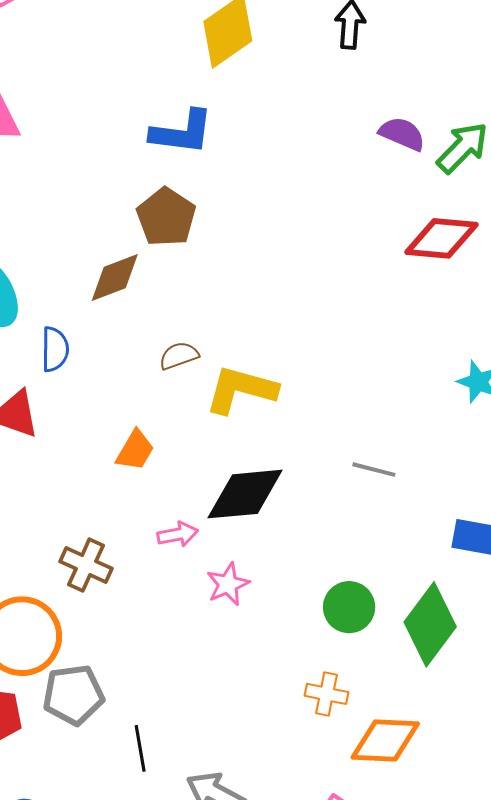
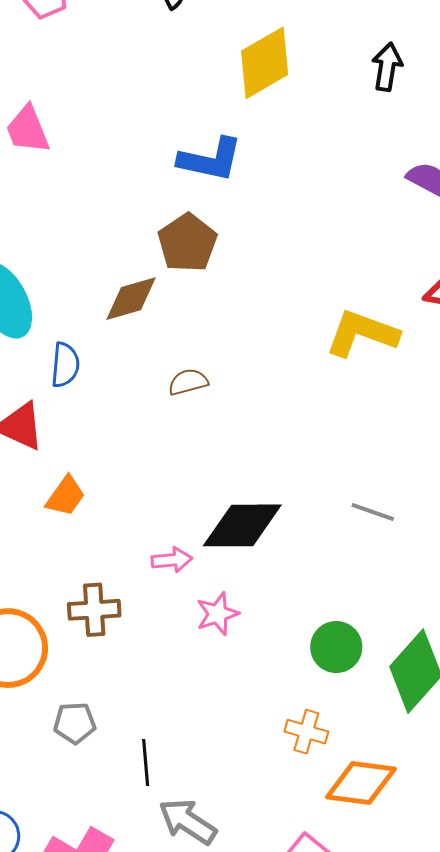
yellow L-shape: (241, 390) -> (362, 333), moved
orange trapezoid: (135, 450) -> (66, 496), moved
brown cross: (86, 565) -> (94, 610), moved, turned -33
gray pentagon: (73, 695) -> (75, 723), moved, size x0.7
black line: (140, 748) -> (146, 762), moved

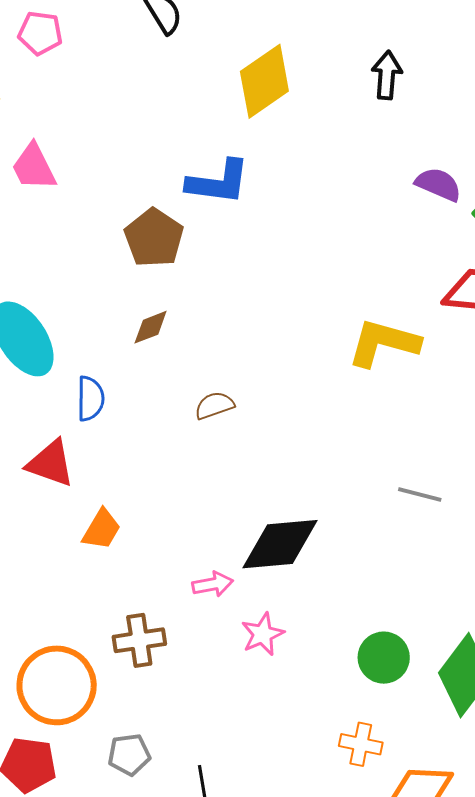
brown pentagon: (187, 243) -> (154, 238), moved
brown diamond: (131, 299) -> (151, 327), size x0.7
gray line: (373, 512) -> (420, 494), moved

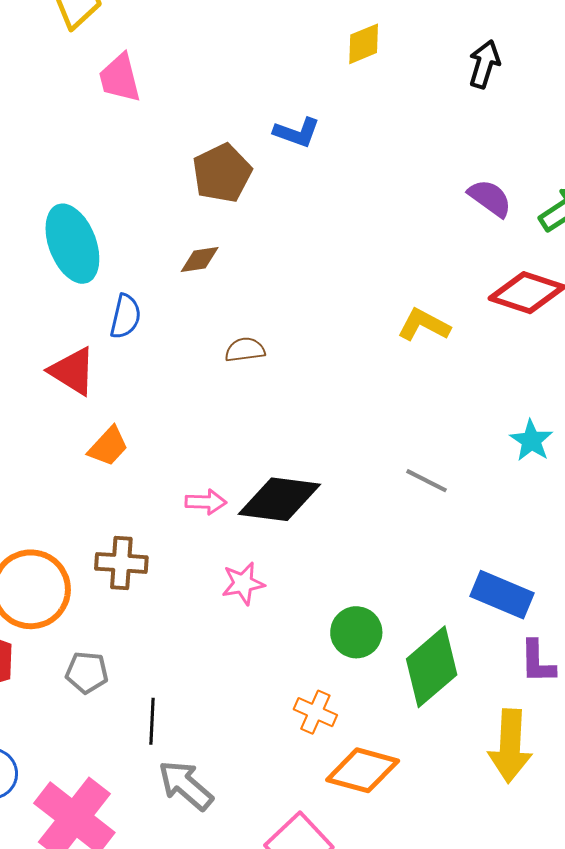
yellow diamond: (264, 81) -> (364, 44), size x0.6
blue L-shape: (218, 182) -> (297, 132), size x0.7
purple semicircle: (438, 184) -> (490, 198), moved
yellow L-shape: (384, 343) -> (424, 325), size x0.7
pink arrow: (213, 584) -> (206, 502), moved

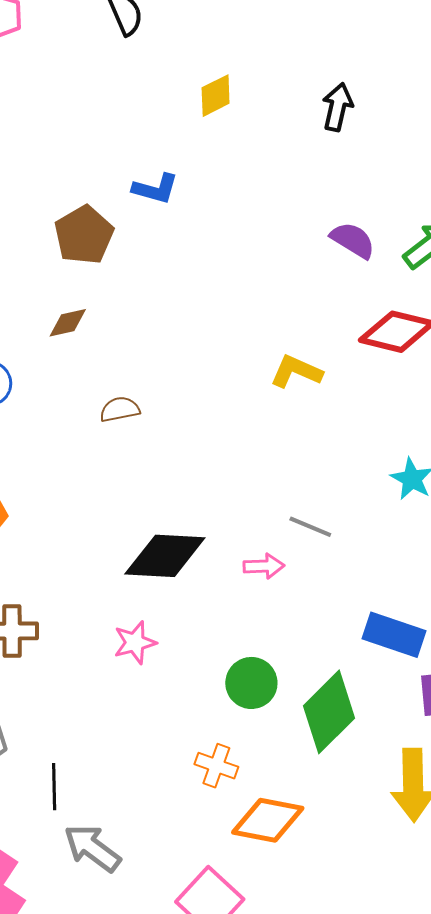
pink arrow: (206, 502) -> (264, 566), moved

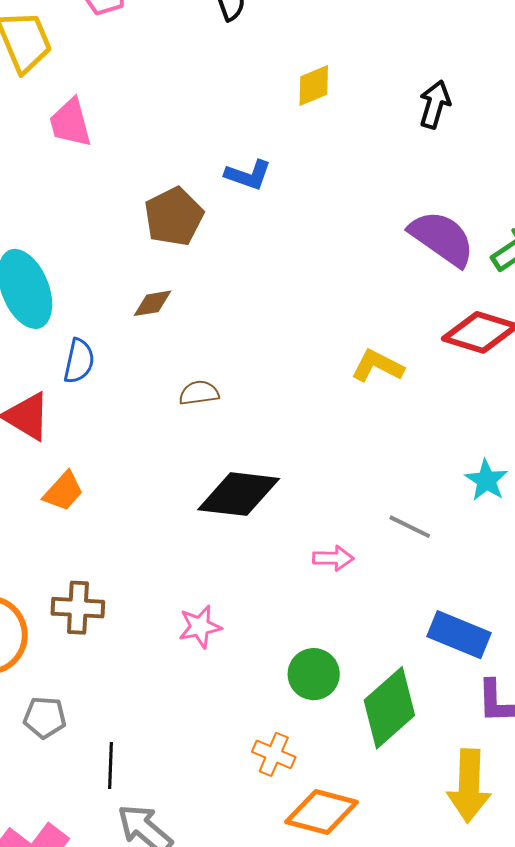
purple semicircle: (353, 240) -> (442, 238), size x1.5
gray line: (310, 527) -> (410, 527), moved
black diamond: (165, 556) -> (239, 494), moved

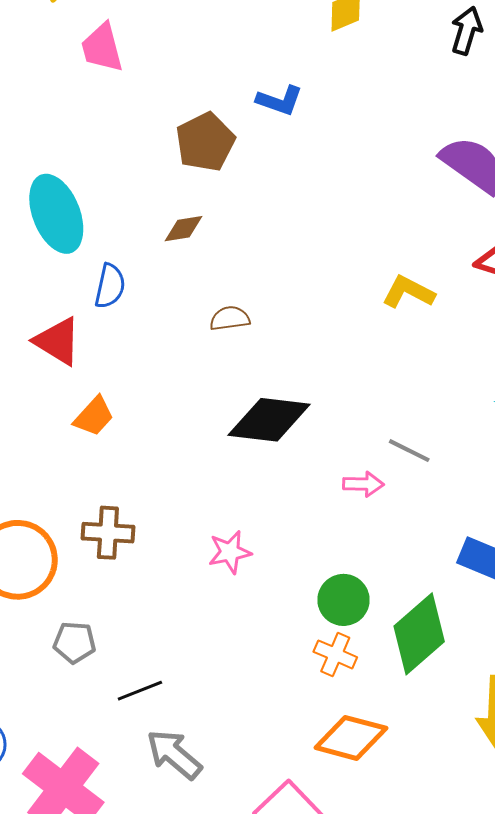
gray line: (410, 527) -> (409, 451), moved
orange cross: (274, 754) -> (335, 654), moved
black line: (110, 765) -> (140, 691), turned 66

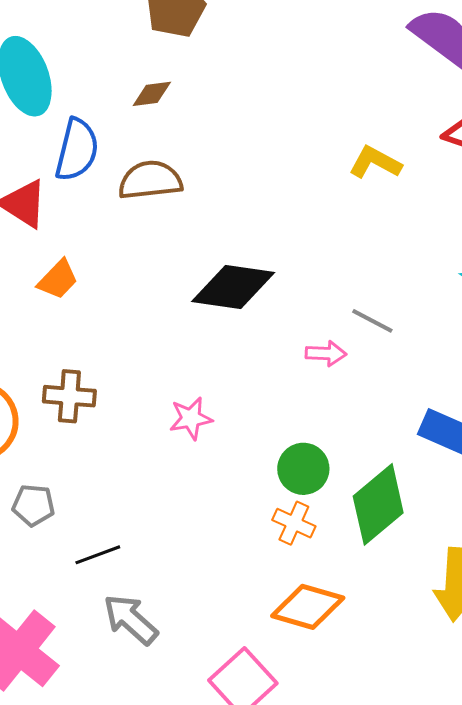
blue semicircle: (110, 286) -> (77, 150), size x1.4
brown semicircle: (230, 318) -> (150, 180), moved, size x1.6

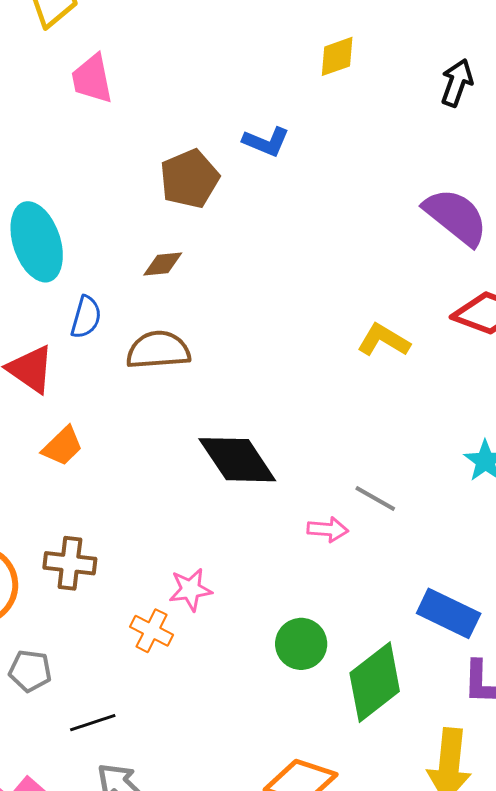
blue semicircle: (77, 150) -> (86, 317), size x0.7
black diamond: (233, 287) -> (237, 460), turned 46
orange cross: (294, 523) -> (152, 631), moved

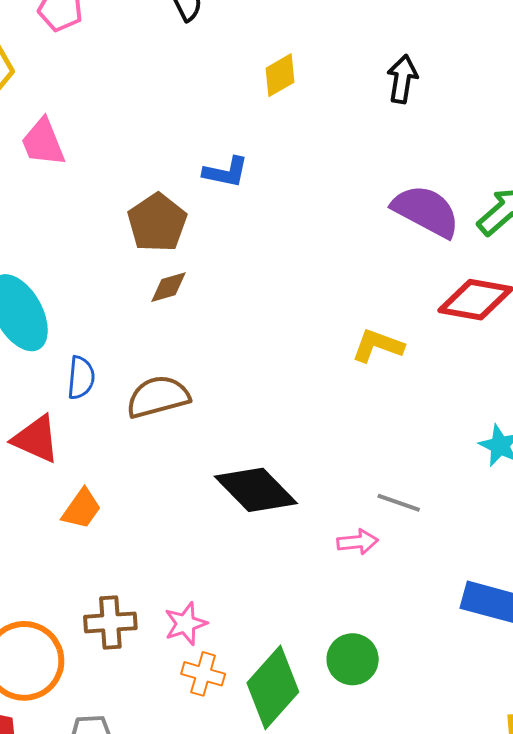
brown diamond: (163, 264) -> (168, 287), moved
pink star: (190, 590) -> (186, 624), moved
green diamond: (375, 682) -> (273, 687), moved

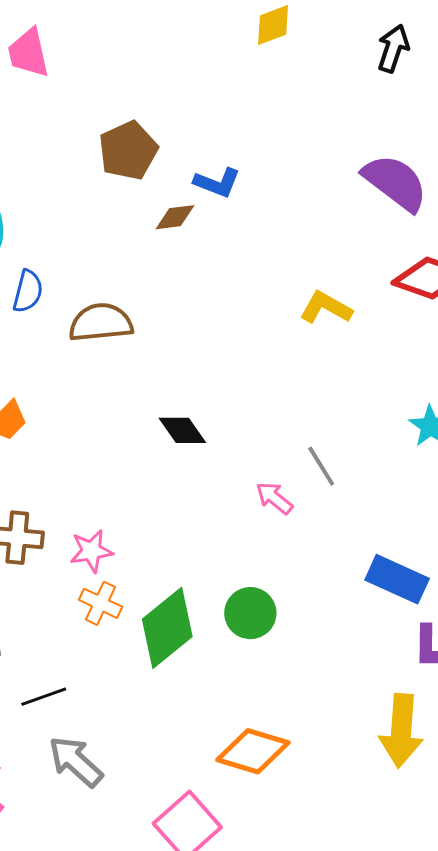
blue L-shape: (226, 172) -> (217, 183), moved
brown diamond: (168, 287) -> (175, 217), moved
black diamond: (256, 490) -> (182, 430), size x0.6
gray line: (399, 503) -> (321, 466), turned 30
pink arrow: (358, 542) -> (274, 498), turned -144

